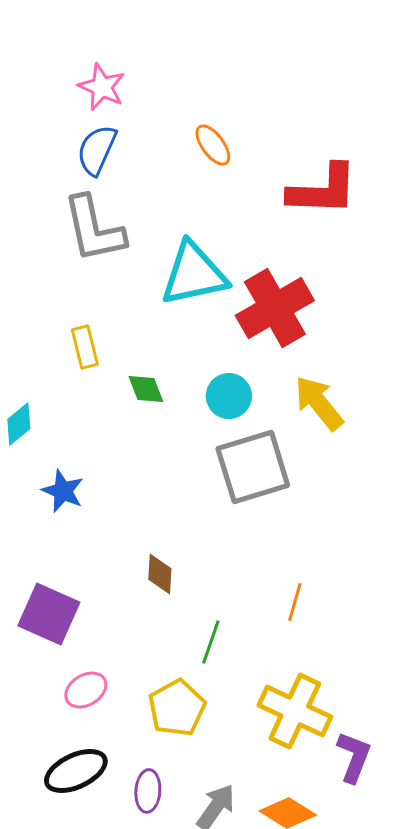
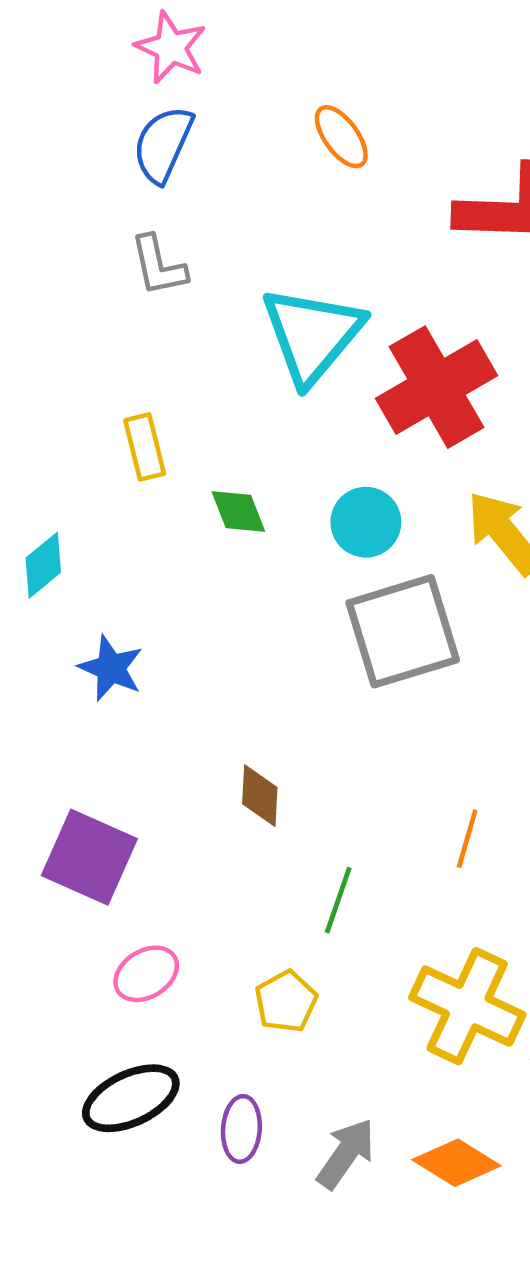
gray L-shape: (94, 229) -> (158, 266), size x0.6
cyan triangle: (194, 274) -> (312, 335), turned -38
yellow pentagon: (177, 708) -> (286, 1001), size x0.7

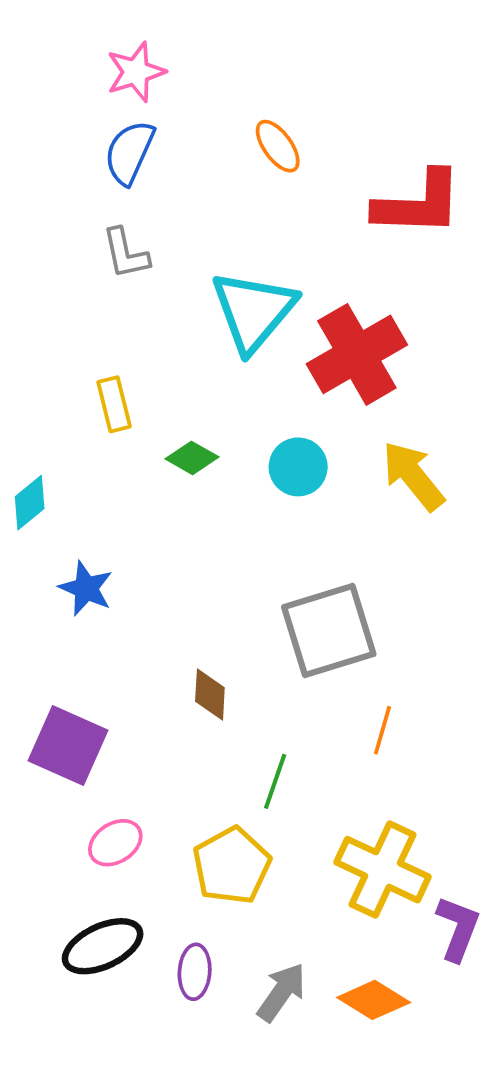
pink star: (171, 48) -> (136, 72), turned 30
green diamond: (238, 511) -> (192, 458), turned -39
gray square: (403, 631) -> (329, 631), moved
yellow pentagon: (286, 1001) -> (232, 866), size x1.5

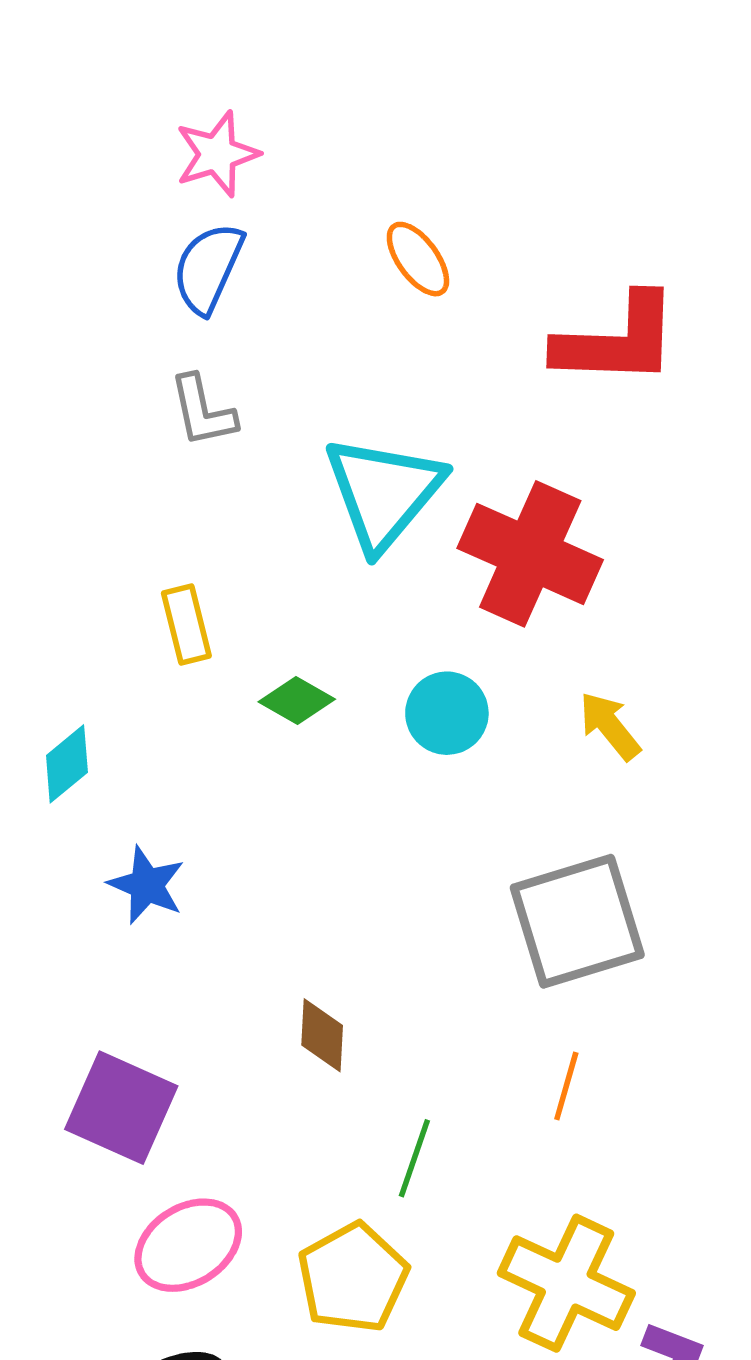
red cross: (357, 354) -> (530, 554), turned -36
yellow arrow: (413, 476) -> (610, 726), size x0.7
gray square: (329, 631) -> (577, 921), moved
pink ellipse: (115, 843) -> (188, 1245), size x1.4

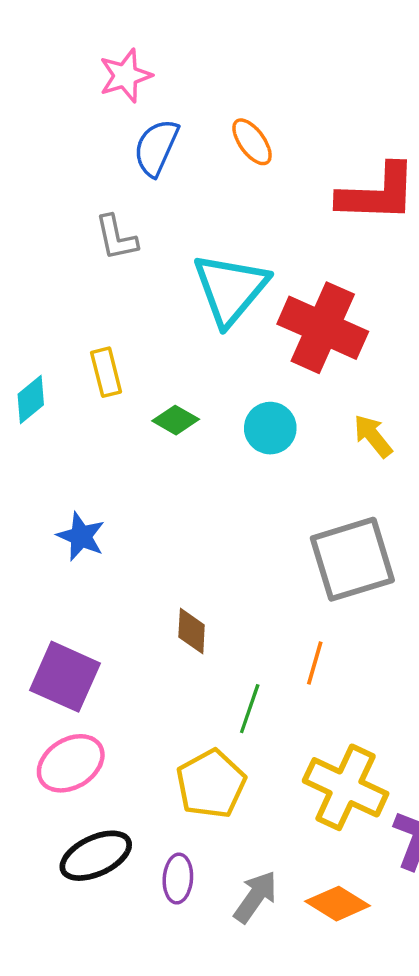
blue semicircle: (208, 268) -> (156, 148), moved
cyan diamond: (67, 764) -> (31, 400), moved
orange line: (566, 1086) -> (315, 663), moved
pink ellipse: (188, 1245) -> (71, 763), moved

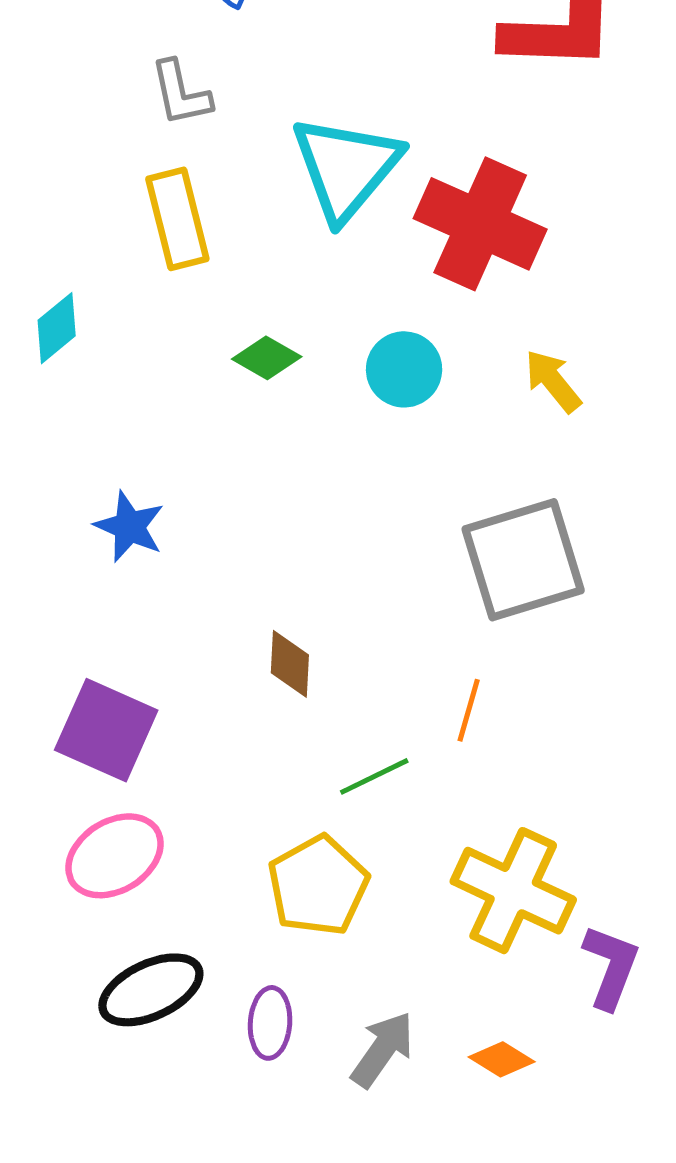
yellow rectangle: (106, 372) -> (177, 219), moved, size x1.4
green line: (250, 709) -> (374, 776), turned 45
orange diamond: (338, 904) -> (502, 1059), size x0.7

